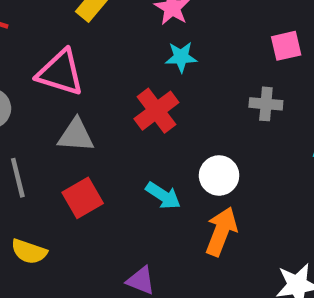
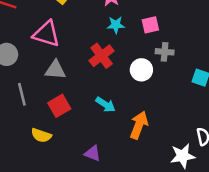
pink square: (286, 46) -> (150, 25), moved
white circle: (219, 175) -> (141, 70), moved
yellow semicircle: (29, 252) -> (41, 135), moved

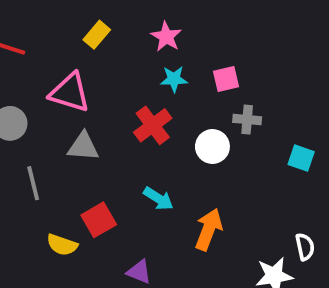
red square: (59, 106) -> (99, 220), moved

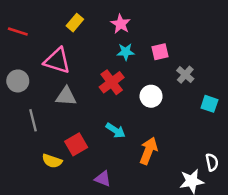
gray cross: (247, 120) -> (185, 75), moved, turned 36

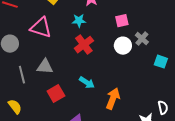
cyan star: (126, 52) -> (79, 21), moved
gray triangle: (66, 96) -> (45, 67), moved
white circle: (151, 96) -> (123, 46), moved
yellow semicircle: (52, 161) -> (15, 107), moved, turned -147

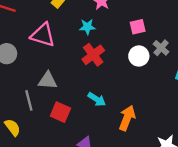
gray line: (22, 75) -> (29, 100), moved
red square: (56, 94) -> (60, 112), turned -36

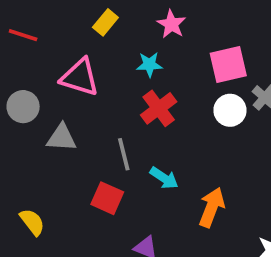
pink square: (138, 27) -> (228, 64), size x1.5
gray triangle: (48, 81) -> (61, 138), moved
gray line: (29, 100) -> (124, 154), moved

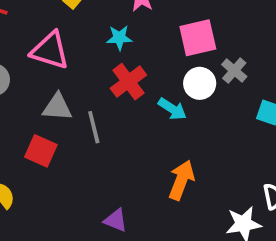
gray triangle: (61, 138) -> (57, 107), moved
cyan arrow: (164, 178) -> (172, 109), moved
red square: (107, 198) -> (41, 151), moved

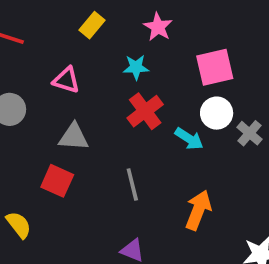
pink triangle: (50, 51) -> (66, 80), size x0.7
gray cross: (234, 71) -> (250, 133), moved
gray line: (94, 127) -> (132, 184), moved

